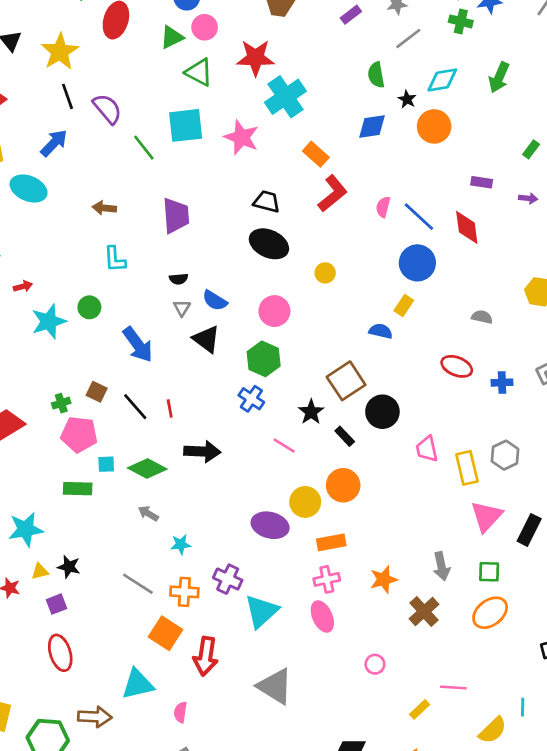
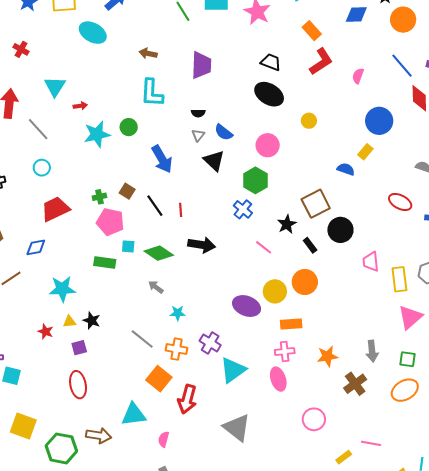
blue line: (419, 217) -> (402, 66), moved
cyan L-shape: (115, 259) -> (152, 93), size x1.4
pink circle: (375, 664) -> (314, 419), size x1.5

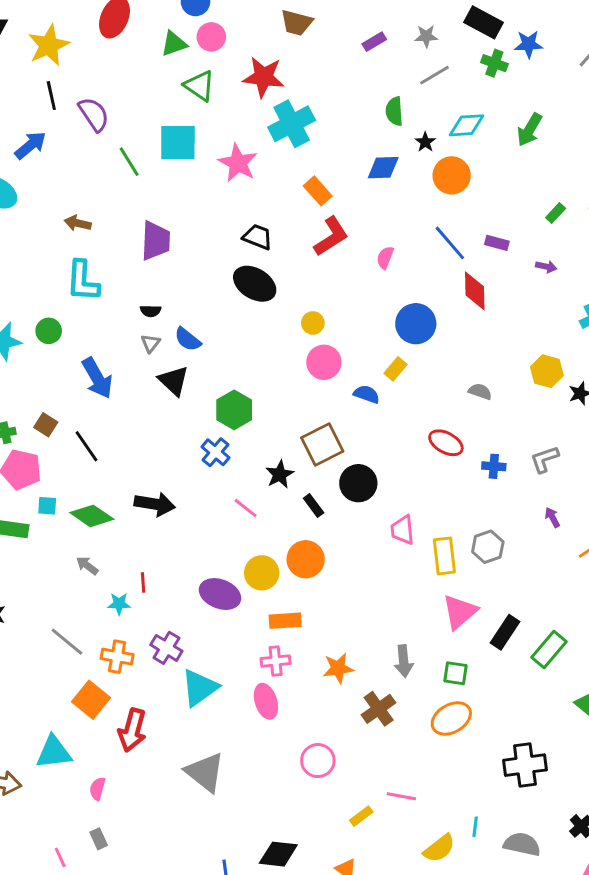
pink circle: (268, 145) -> (324, 362), moved
red line: (181, 210) -> (143, 582), moved

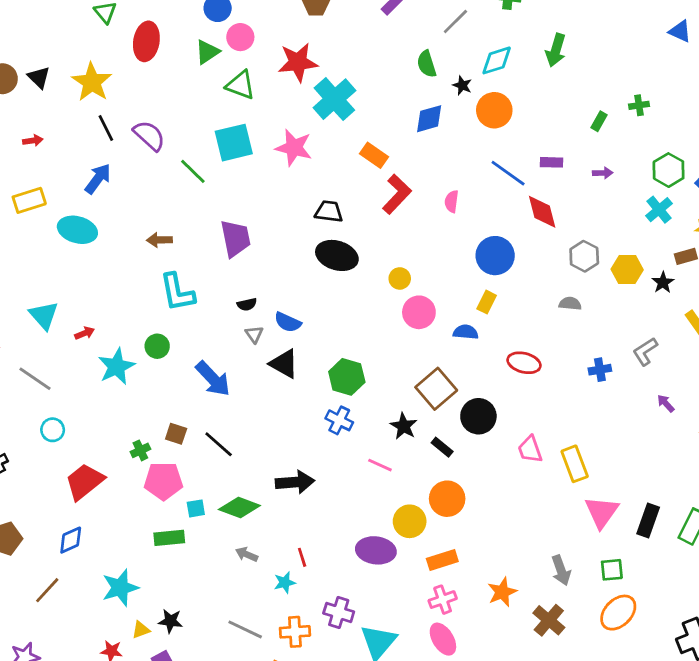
red ellipse: (446, 443) -> (524, 363), moved
gray hexagon: (488, 547) -> (584, 256), moved

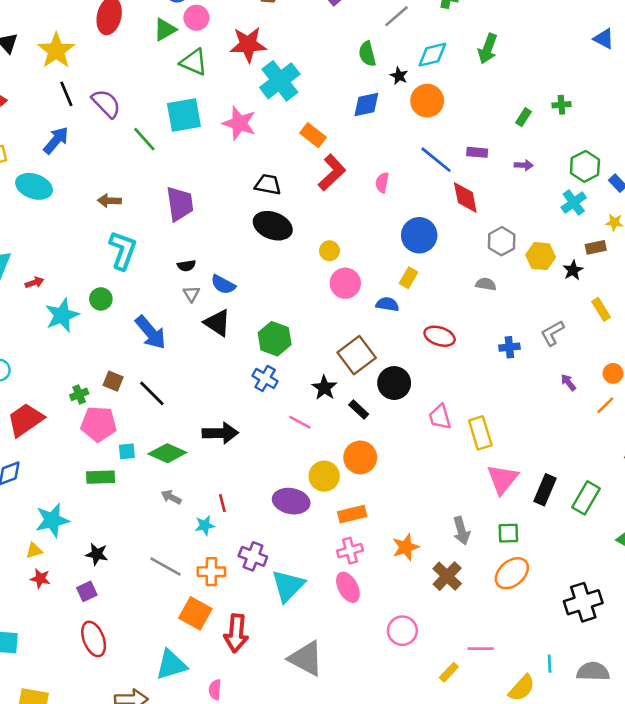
cyan L-shape: (177, 292) -> (123, 250), turned -153
yellow triangle: (141, 630) -> (34, 550), moved

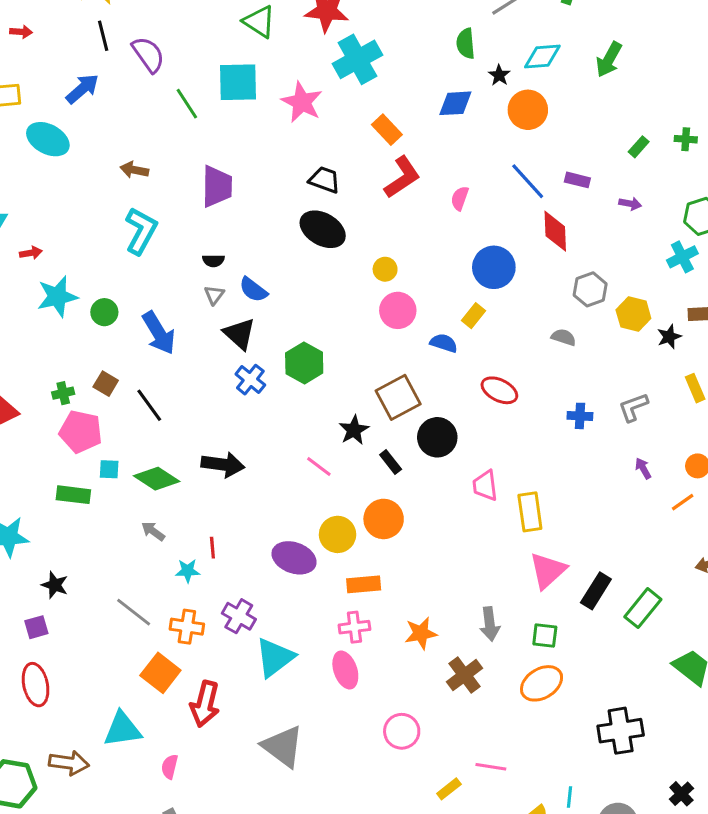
green circle: (101, 299) -> (104, 312), moved
blue cross: (265, 378) -> (250, 380), moved

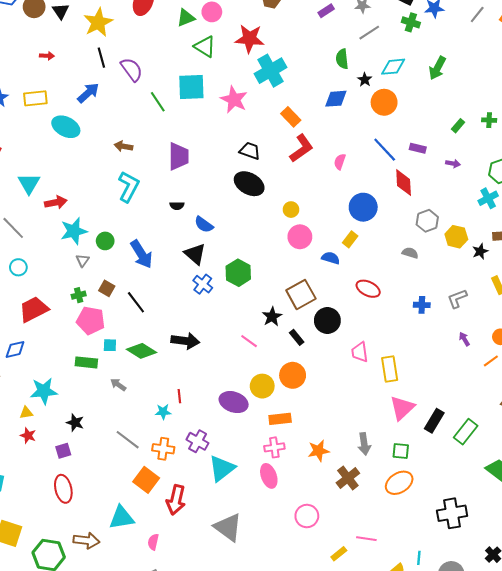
red arrow: (31, 253) -> (56, 202), size x1.5
gray triangle: (214, 295) -> (83, 260), moved
gray arrow: (153, 531) -> (118, 385), moved

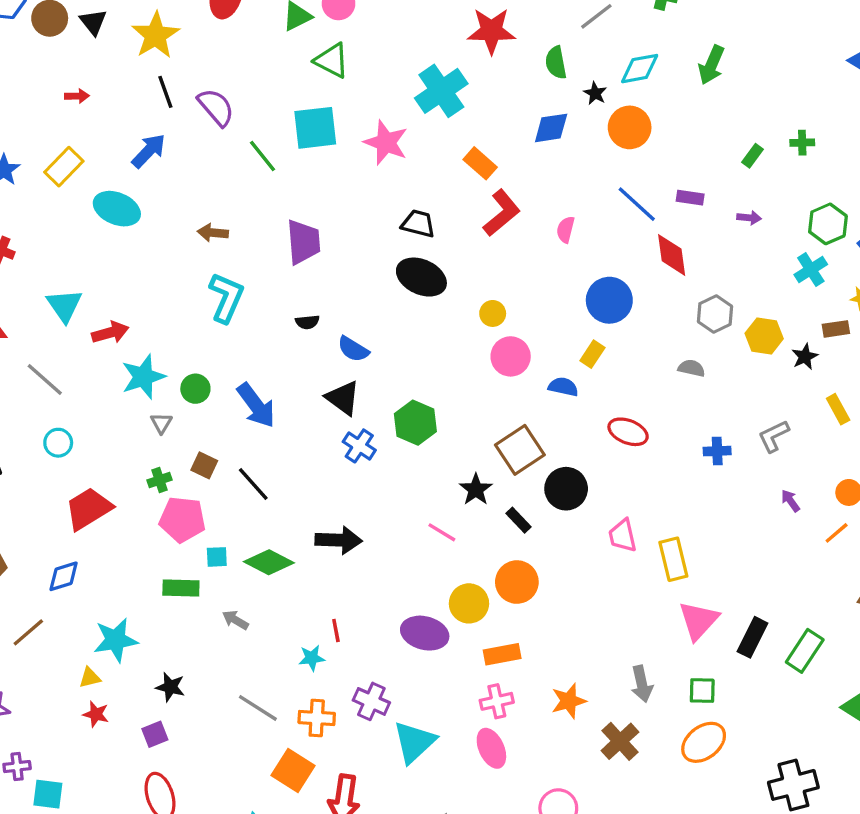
red star: (250, 39) -> (491, 31), moved
yellow rectangle: (35, 98) -> (64, 167), turned -35

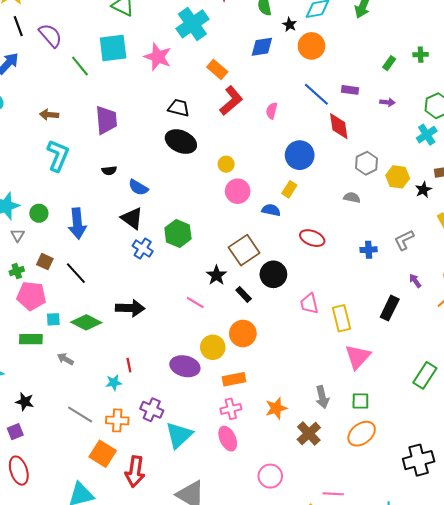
blue arrow: (256, 405) -> (77, 223), turned 32
black rectangle: (753, 637) -> (390, 308), moved

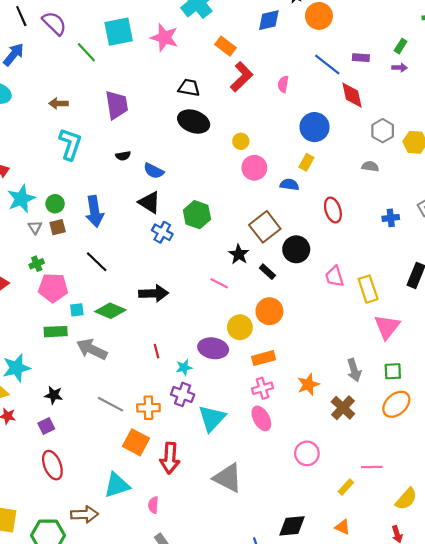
green rectangle: (389, 63) -> (401, 46), moved
red ellipse: (312, 238) -> (333, 210), turned 55
brown square: (45, 262) -> (58, 227), moved, turned -35
gray arrow: (65, 359) -> (92, 349), size x1.8
cyan star: (114, 383) -> (184, 367), moved

